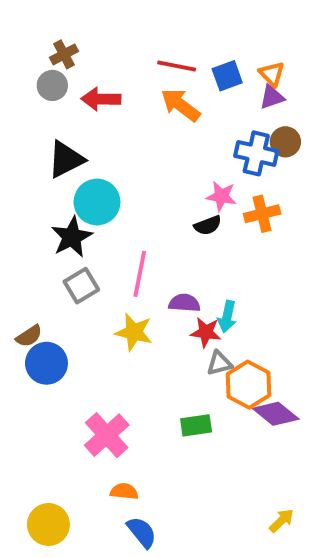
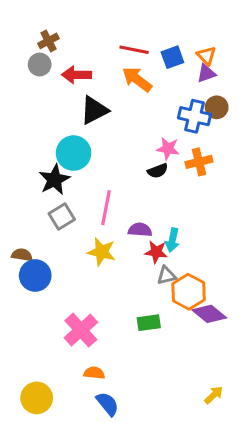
black triangle: (66, 159) -> (94, 110), moved
brown semicircle: (29, 336) -> (22, 255), turned -138

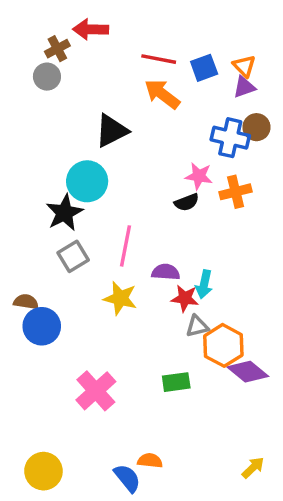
red arrow: (76, 75) -> (91, 29), moved
orange semicircle: (94, 373) -> (150, 461), moved

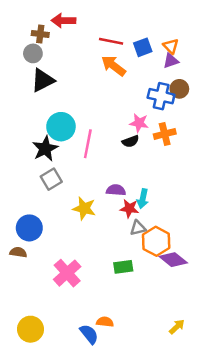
brown cross: (57, 49) -> (40, 34), turned 35
black triangle: (112, 131) -> (43, 80), moved
pink line: (126, 246) -> (88, 144), moved
brown semicircle: (26, 302) -> (18, 252), moved

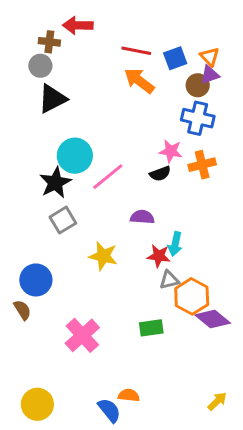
brown circle: (179, 89) -> (198, 85), moved
pink line: (88, 144) -> (108, 177), turned 40
purple semicircle: (116, 190) -> (142, 217), moved
brown semicircle: (18, 252) -> (22, 310), turned 49

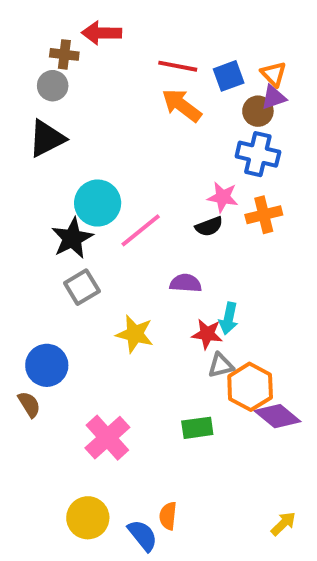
black triangle: (52, 99) -> (47, 139), moved
orange semicircle: (129, 395) -> (168, 516), turned -90
yellow circle: (37, 404) -> (88, 518), moved

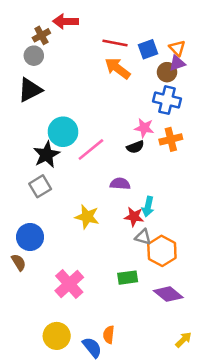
brown cross: (64, 54) -> (41, 35), turned -36
gray square: (82, 287) -> (40, 186), moved
gray triangle: (221, 365) -> (143, 237), turned 30
purple diamond: (277, 416) -> (168, 294), moved

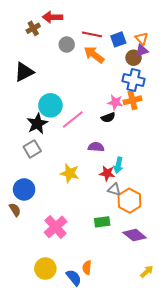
gray circle: (34, 56) -> (67, 45), moved
orange cross: (171, 139) -> (133, 100), moved

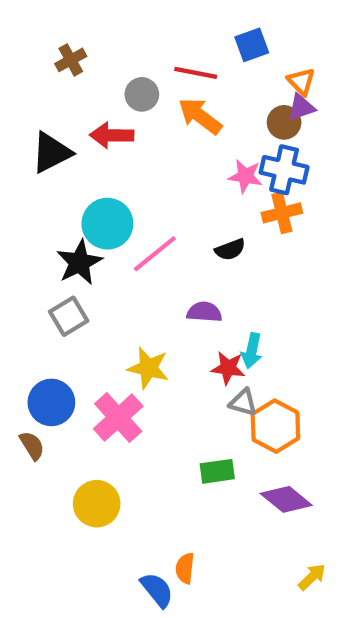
red arrow: (52, 17) -> (112, 135), moved
blue square: (118, 39) -> (252, 45), moved
pink star: (115, 102) -> (245, 176), moved
pink cross: (55, 227) -> (118, 418), moved
yellow circle: (45, 269) -> (97, 504), moved

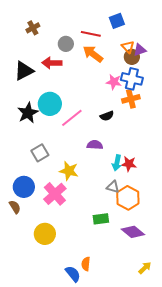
orange triangle: (301, 81) -> (128, 47), moved
black star: (79, 262) -> (28, 113), moved
gray square: (69, 316) -> (40, 153), moved
red star: (228, 368) -> (129, 164), moved

